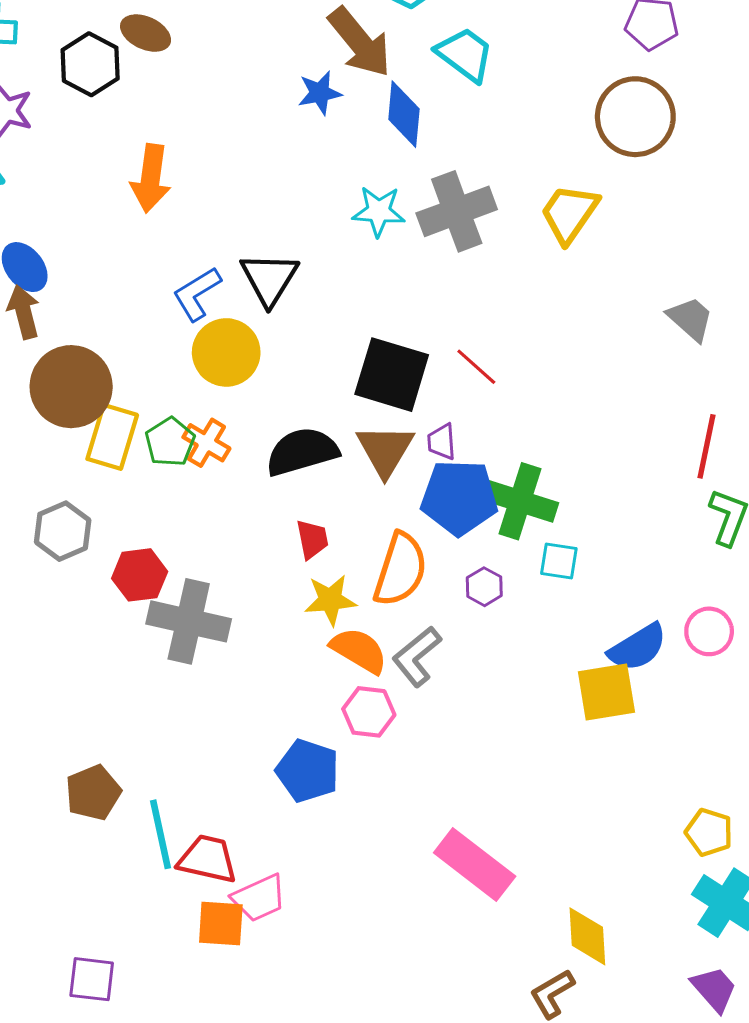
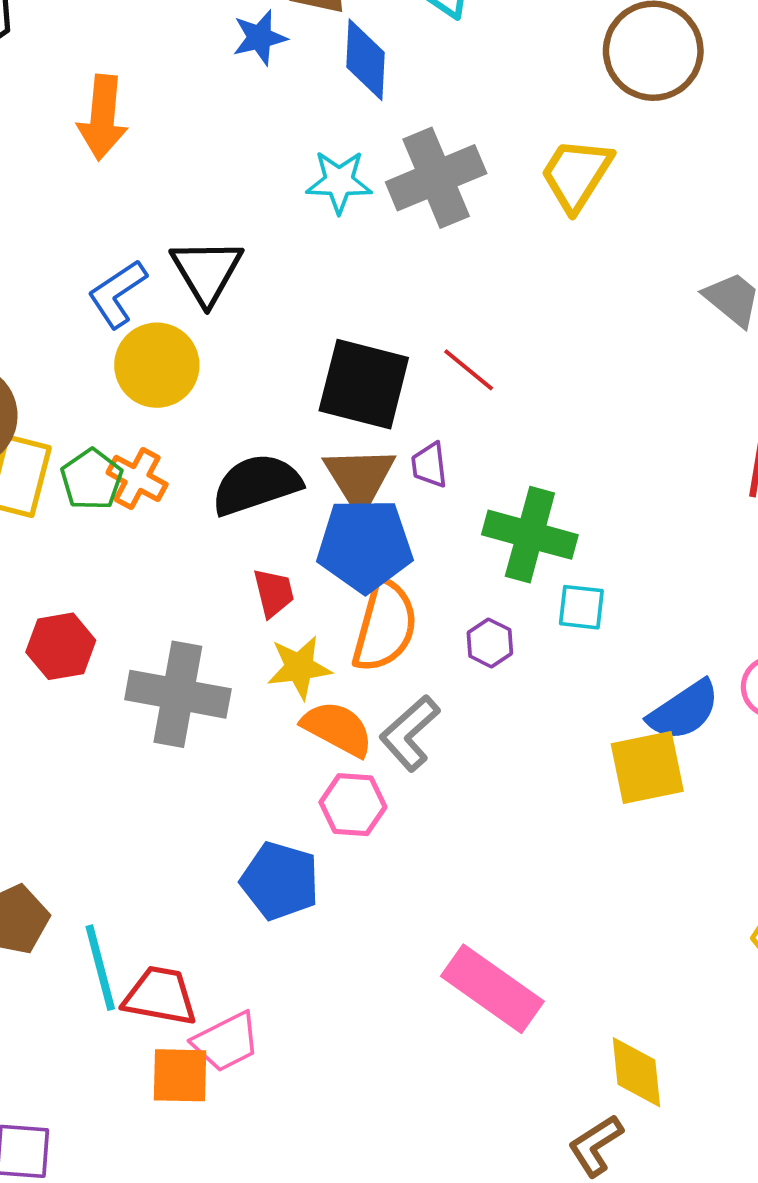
orange arrow: (151, 178) -> (103, 117), moved
blue pentagon: (459, 497) -> (365, 545), moved
gray cross: (189, 621) -> (178, 694), moved

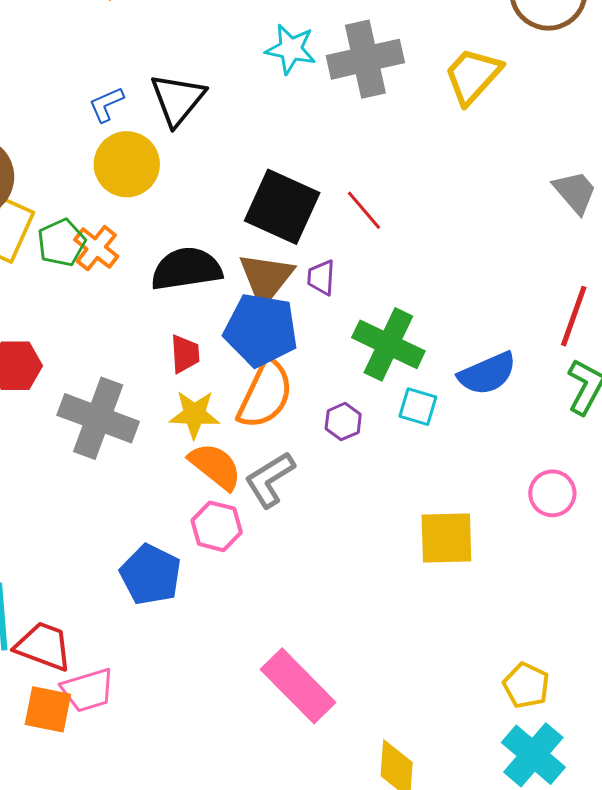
blue L-shape: (117, 294) -> (106, 104), size x0.7
blue semicircle: (684, 710) -> (487, 374), moved

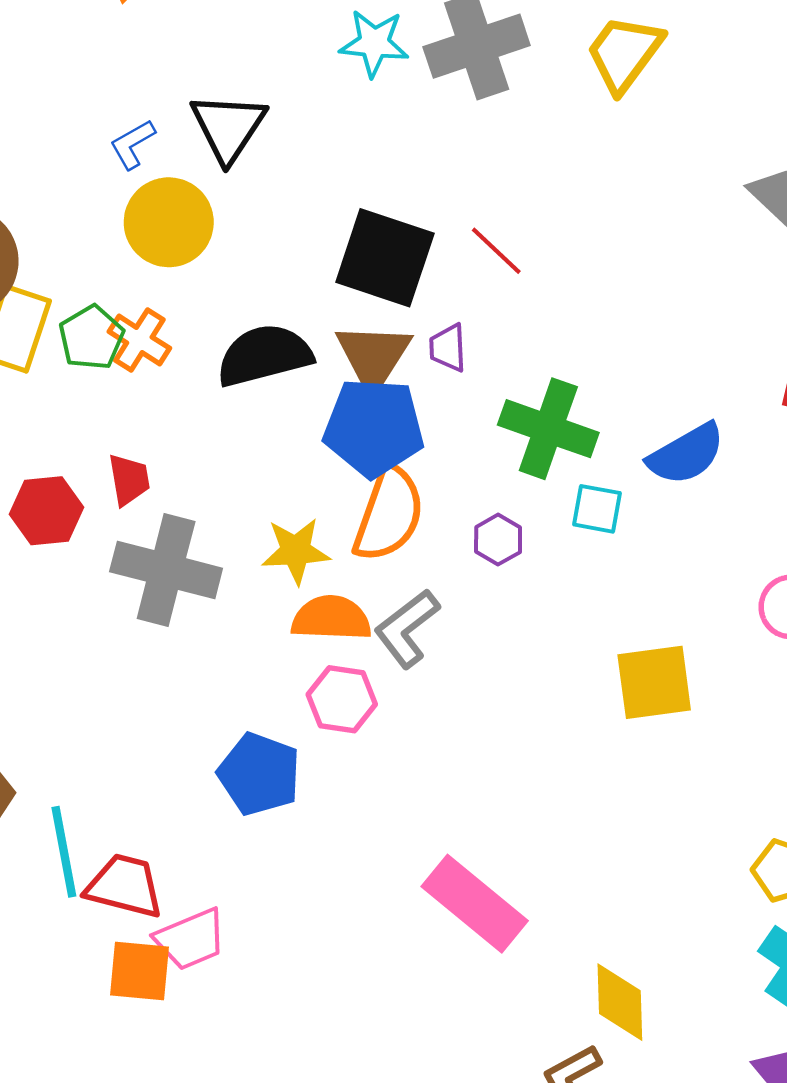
red trapezoid: (185, 354) -> (129, 480), moved
orange semicircle: (215, 466) -> (331, 618), turned -30

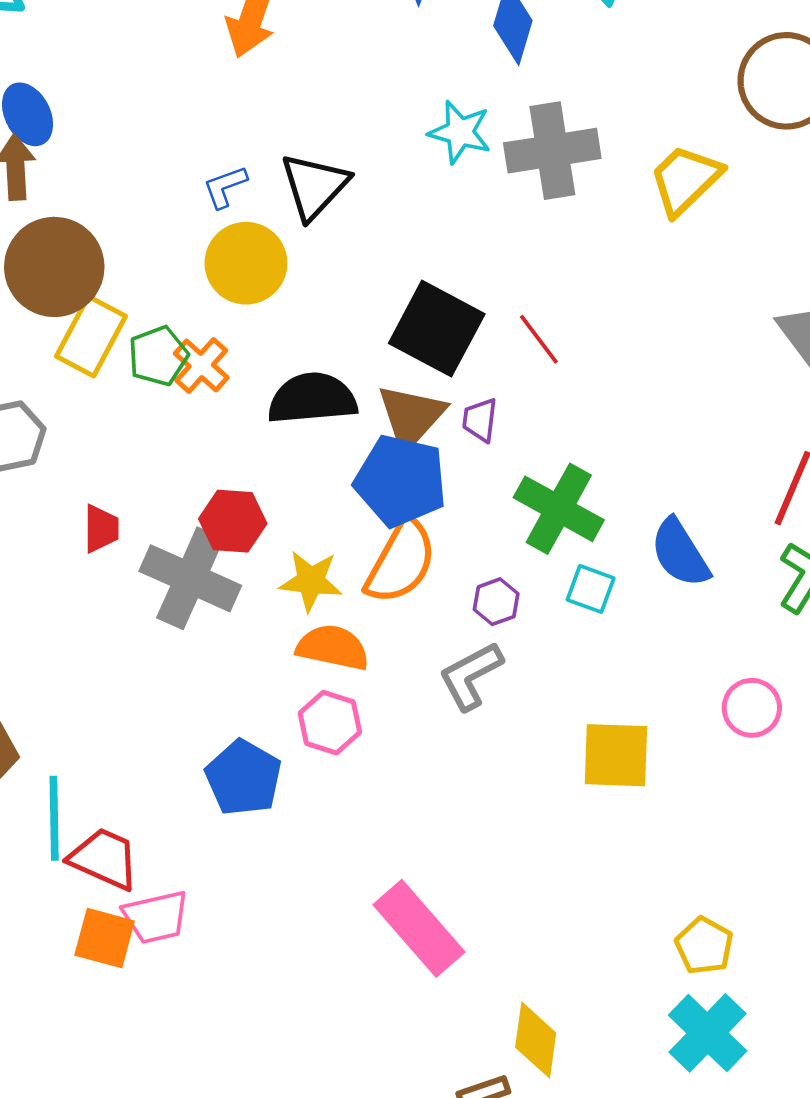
blue semicircle: (686, 454) -> (680, 553), turned 78
red trapezoid: (129, 480) -> (101, 529), moved
red hexagon: (46, 511) -> (233, 521), moved
gray L-shape: (407, 628) -> (471, 676), moved

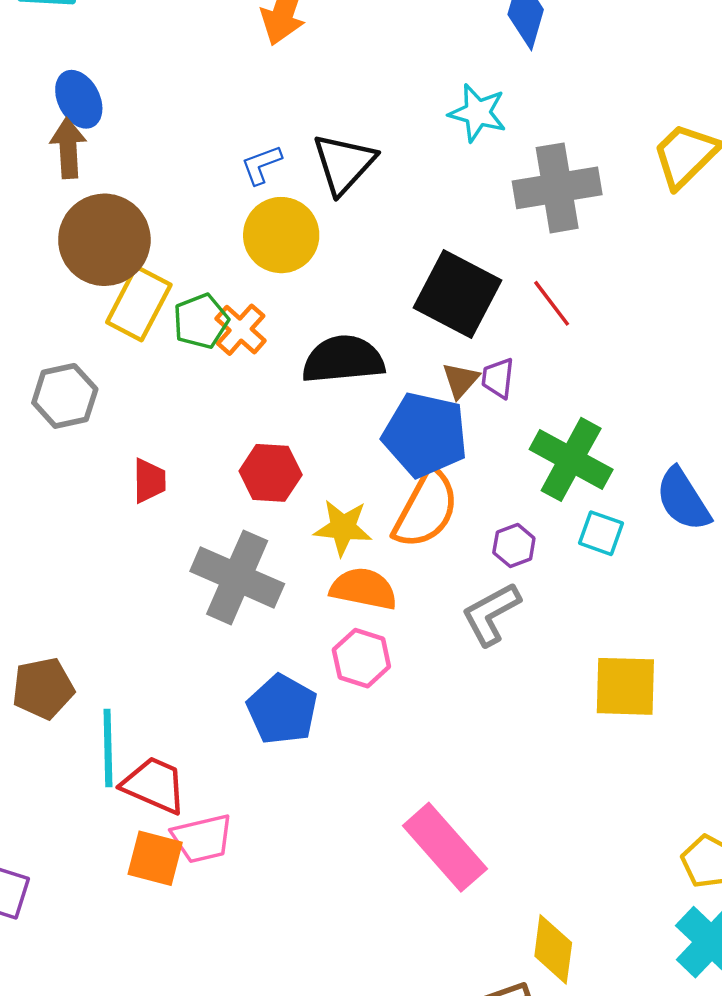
gray cross: (552, 151) -> (557, 188), moved
brown triangle: (411, 416) -> (461, 380), moved, size x0.6
gray cross: (190, 578) -> (237, 577), moved

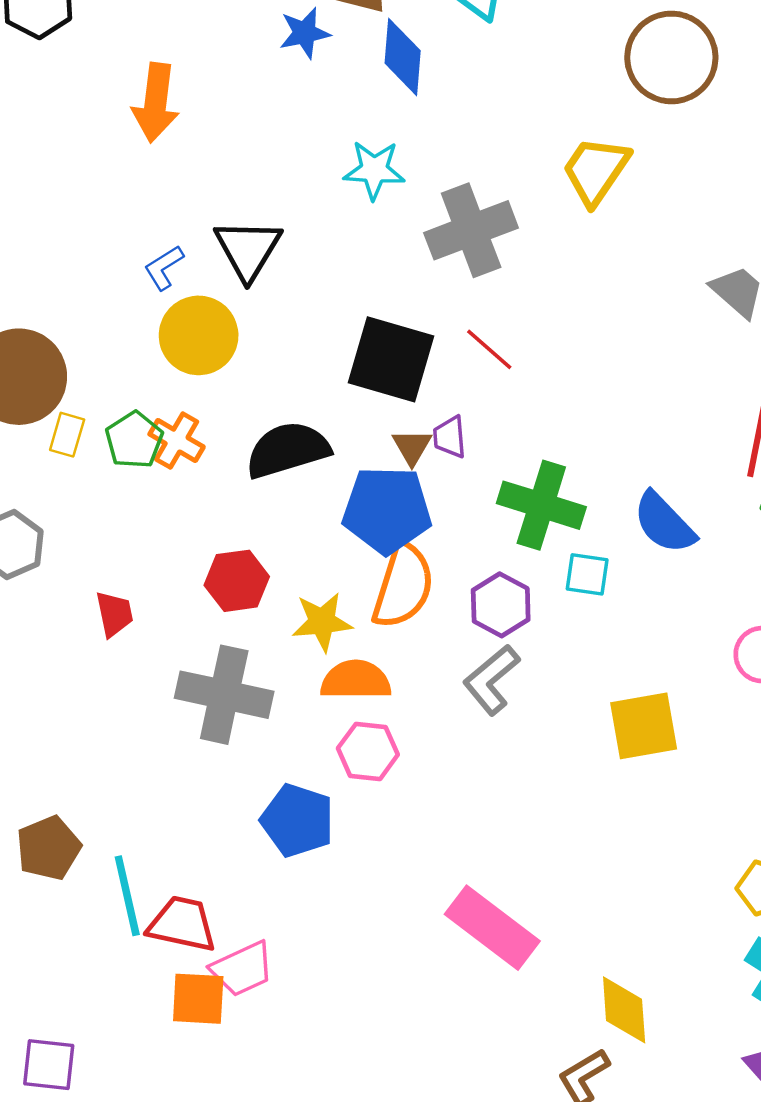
yellow rectangle: (139, 303) -> (67, 435), size x0.6
purple hexagon: (514, 545) -> (501, 605), size x1.4

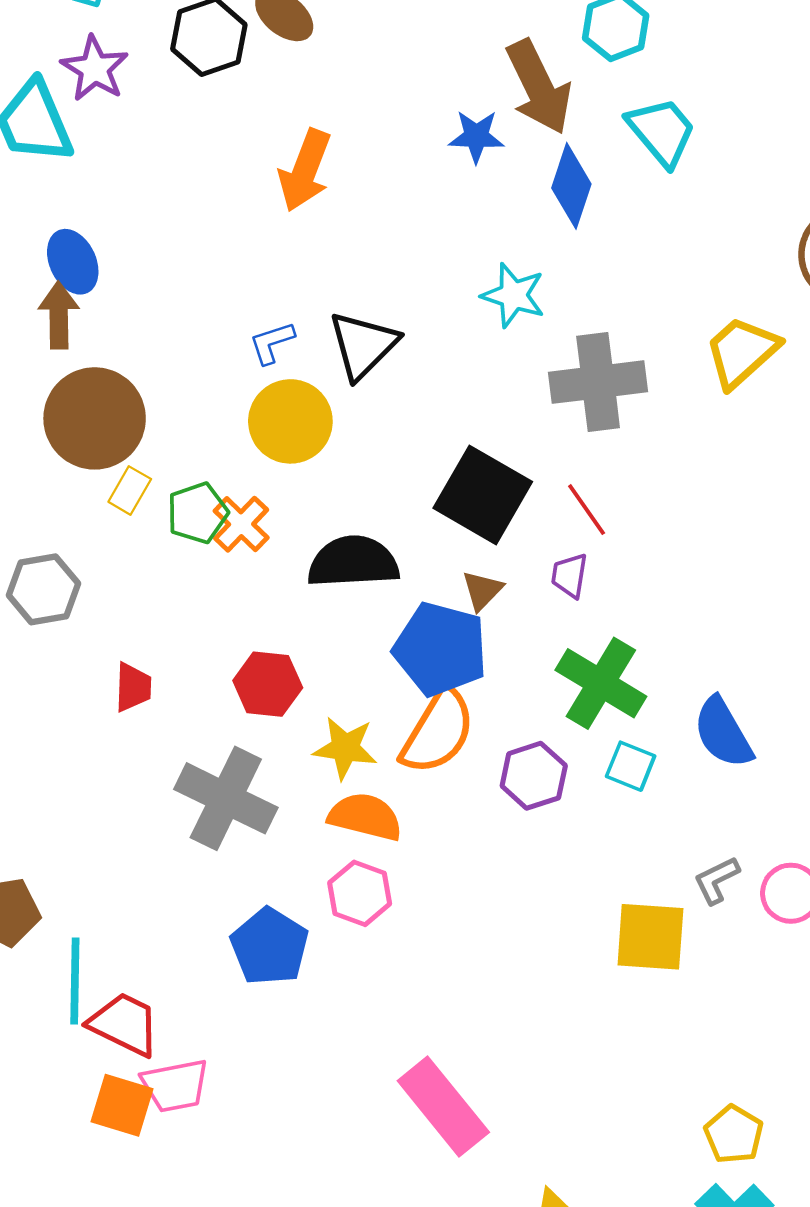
purple trapezoid: (450, 437) -> (570, 576), moved
gray L-shape: (491, 680) -> (716, 880), moved, size x0.7

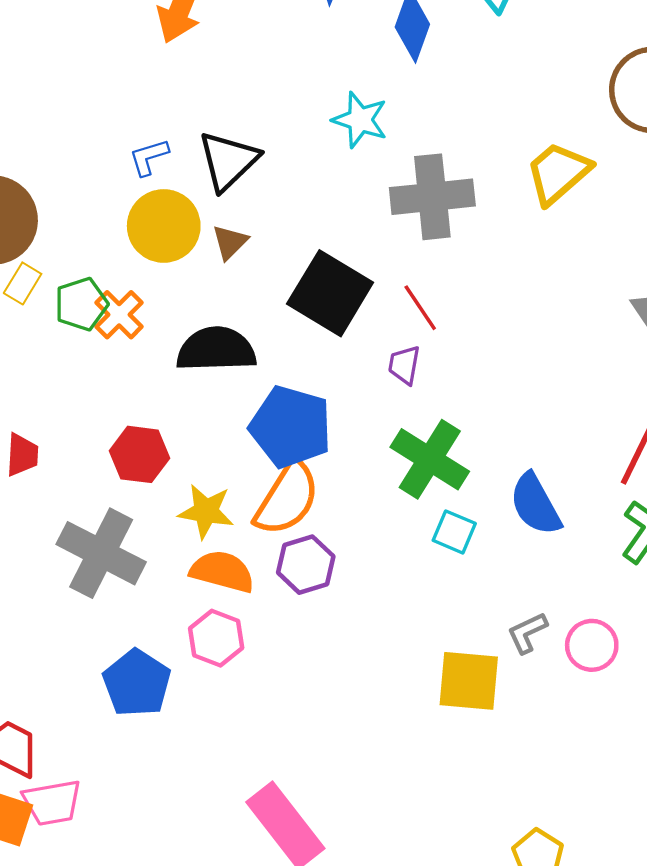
brown triangle: (482, 590) -> (230, 242), moved
purple hexagon: (534, 776) -> (306, 565), moved

